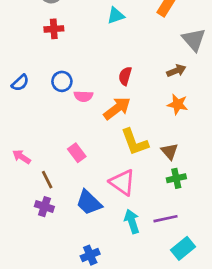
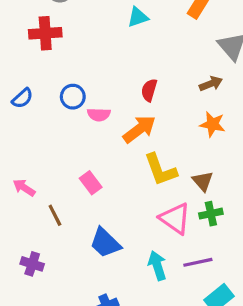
red cross: (54, 29) -> (45, 33), moved, size x1.4
pink triangle: (122, 182) -> (175, 218), moved
purple cross: (44, 207) -> (32, 264), moved

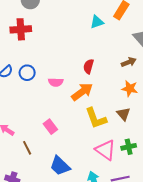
cyan triangle: (138, 17) -> (97, 22), moved
blue circle: (73, 97) -> (27, 73), moved
brown triangle: (203, 181) -> (123, 114), moved

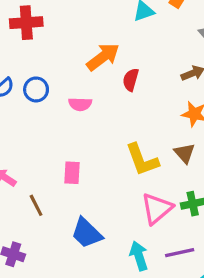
orange arrow: (82, 92) -> (103, 57), moved
pink rectangle: (50, 127) -> (72, 173), turned 40
pink triangle: (105, 150) -> (157, 209), turned 45

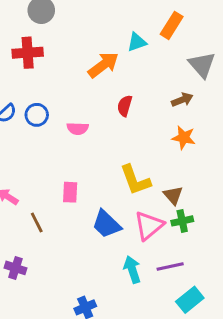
orange arrow: (103, 57) -> (103, 65), moved
brown triangle: (185, 153) -> (173, 195), moved
blue trapezoid: (87, 233) -> (106, 224), moved

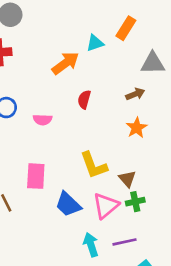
gray triangle: (202, 65) -> (153, 63), turned -50
orange star: (184, 138) -> (137, 128), turned 30
pink rectangle: (70, 192) -> (36, 176), size x1.4

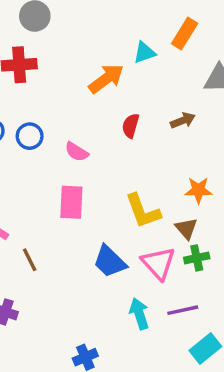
brown arrow: (135, 94) -> (183, 120), moved
pink semicircle: (43, 120) -> (77, 152), turned 30
orange star: (137, 128) -> (198, 190), moved, turned 30
pink rectangle: (36, 176) -> (71, 202), moved
pink triangle: (106, 206) -> (158, 263), turned -32

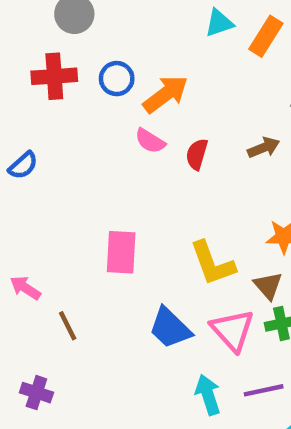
cyan triangle: (144, 53) -> (219, 23), moved
blue circle: (30, 136) -> (117, 79), moved
pink semicircle: (77, 152) -> (150, 141), moved

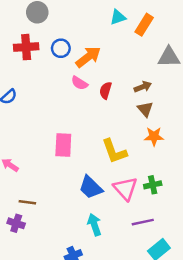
brown triangle: (268, 286) -> (145, 109), moved
brown line: (68, 326) -> (27, 202), moved, turned -56
cyan arrow: (208, 395) -> (94, 225), moved

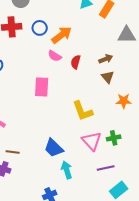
orange star: (154, 136) -> (124, 101), moved
pink rectangle: (63, 145) -> (42, 87), moved
blue trapezoid: (91, 187) -> (54, 148), moved

